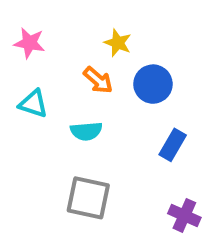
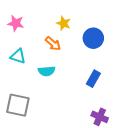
blue circle: (153, 84) -> (93, 38), moved
gray square: (88, 198) -> (18, 105), moved

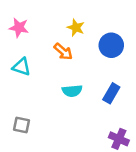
cyan semicircle: (47, 71) -> (72, 91), moved
gray square: (18, 105) -> (21, 125), size x0.6

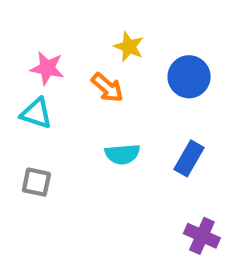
pink star: (19, 28) -> (47, 68), moved
gray square: (21, 125) -> (36, 182), moved

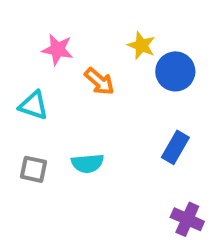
yellow star: (129, 47) -> (141, 45), moved
pink star: (47, 68) -> (57, 49), moved
cyan semicircle: (122, 154) -> (87, 163), moved

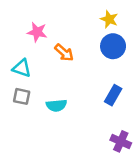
yellow star: (141, 45) -> (109, 19), moved
gray square: (34, 169) -> (22, 96), moved

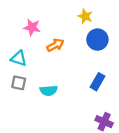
yellow star: (109, 19) -> (85, 16), moved
orange arrow: (64, 53) -> (55, 45), turned -70

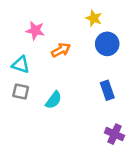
blue rectangle: (97, 82) -> (107, 90), turned -49
cyan semicircle: (49, 91) -> (54, 100), turned -49

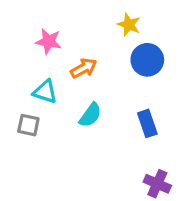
cyan triangle: (21, 65) -> (45, 92), moved
cyan semicircle: (54, 100) -> (90, 115), moved

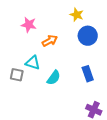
cyan triangle: (45, 92) -> (33, 63), moved
cyan semicircle: (90, 115) -> (54, 78), moved

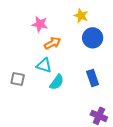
pink star: (29, 25) -> (40, 24), moved
cyan triangle: (33, 63) -> (44, 65), moved

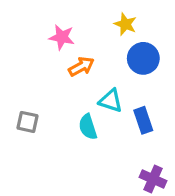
cyan triangle: (44, 65) -> (111, 101), moved
cyan semicircle: (57, 82) -> (88, 127), turned 126

